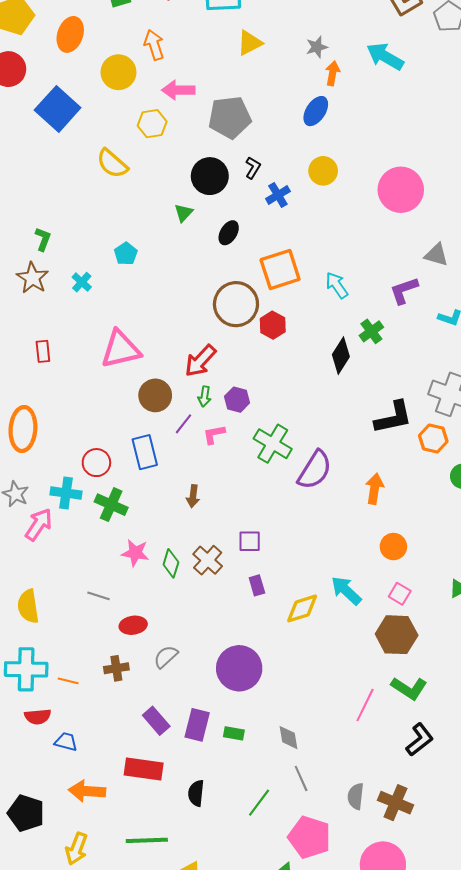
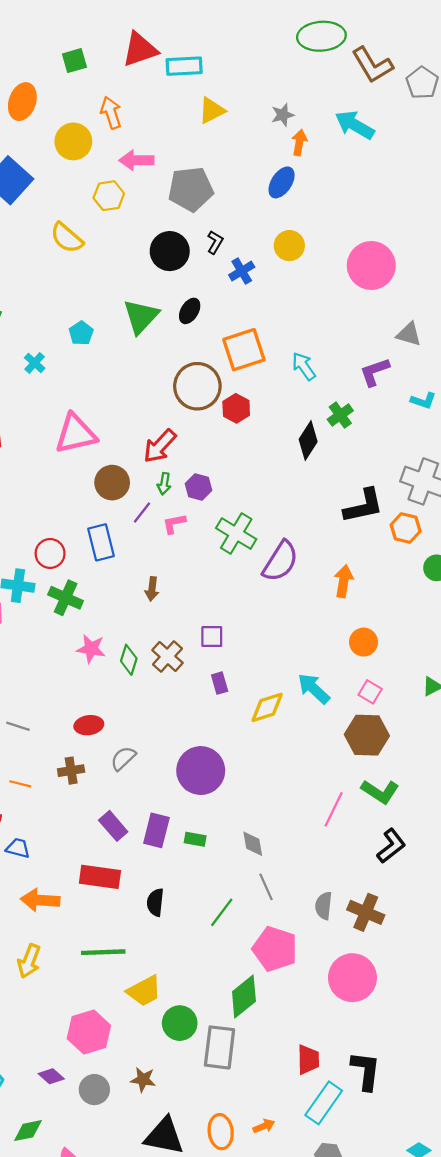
green triangle: (184, 213) -> (141, 316), moved, size x1.8
gray line: (99, 596) -> (18, 726), moved

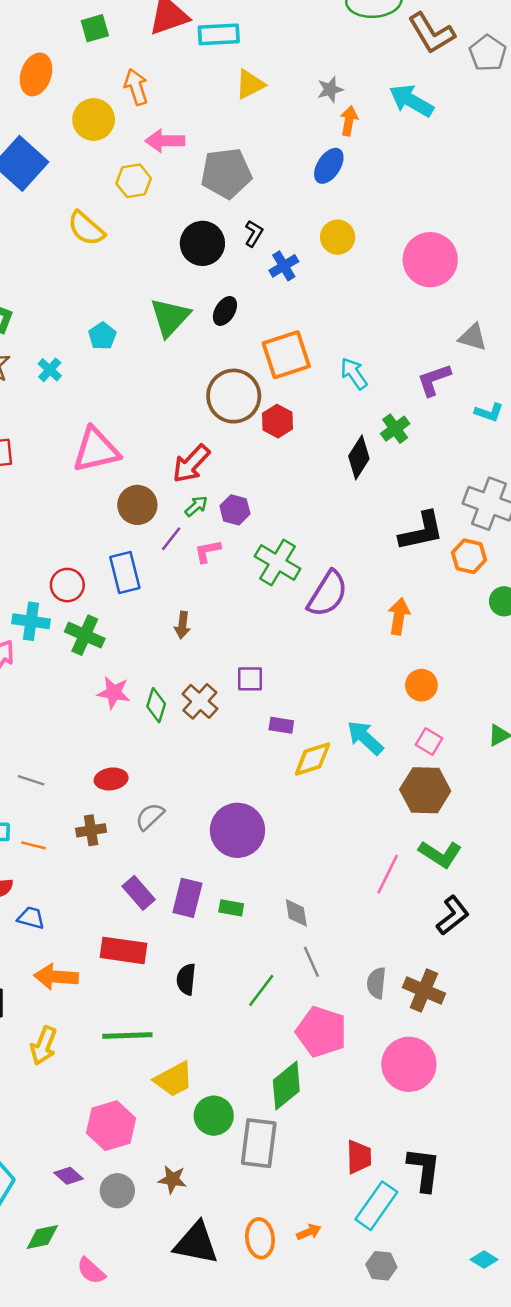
green arrow: (164, 484) -> (196, 506), turned -140
purple rectangle: (220, 683) -> (281, 725), moved, turned -65

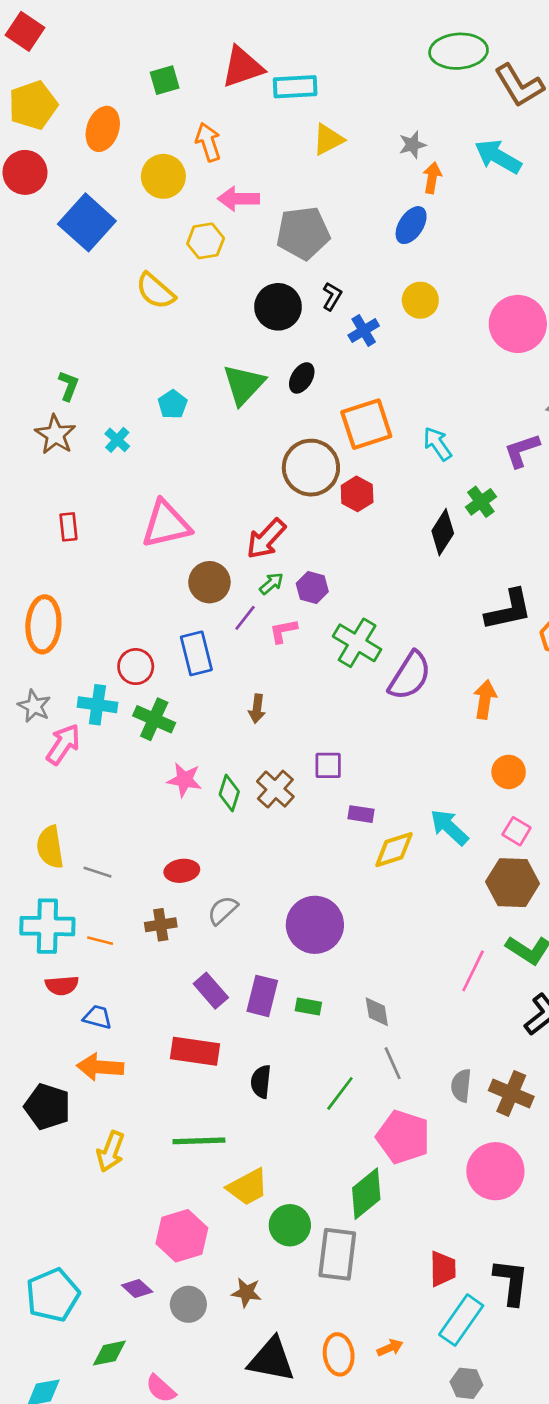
orange arrow: (56, 977) -> (100, 1067), moved

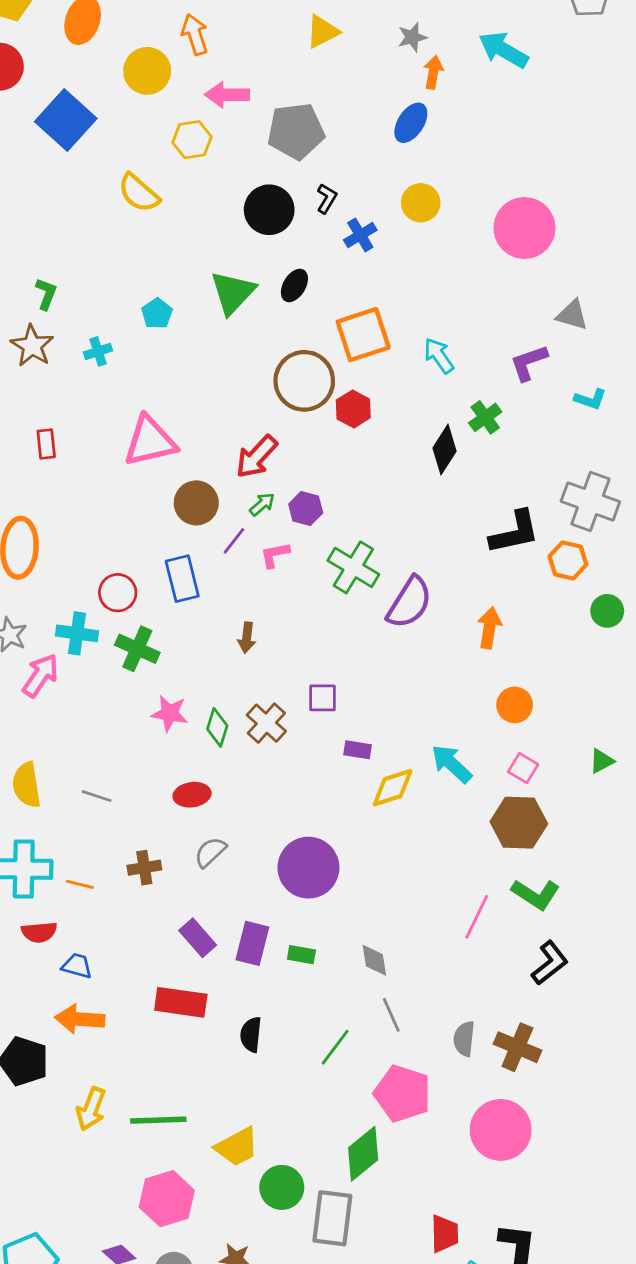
cyan cross: (117, 440) -> (98, 351), turned 30
red ellipse: (182, 871) -> (192, 795), moved
gray line: (97, 872) -> (97, 796), moved
green line: (199, 1141) -> (158, 1120), moved

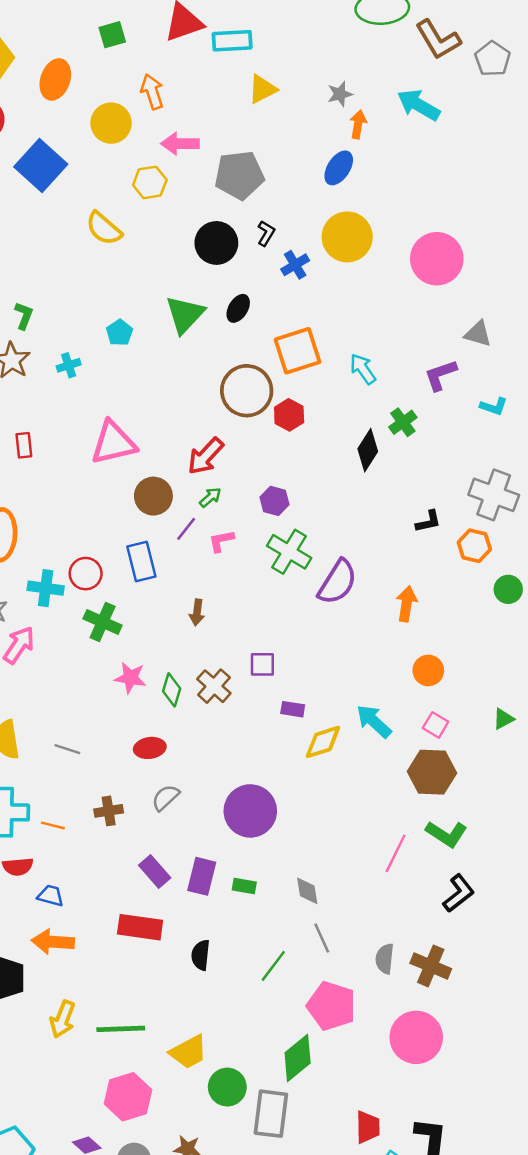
yellow circle: (421, 203) -> (347, 237), size x1.5
purple hexagon: (306, 509) -> (275, 501), moved
black L-shape: (515, 532) -> (428, 522), size x0.6
cyan cross: (77, 633) -> (46, 588), moved

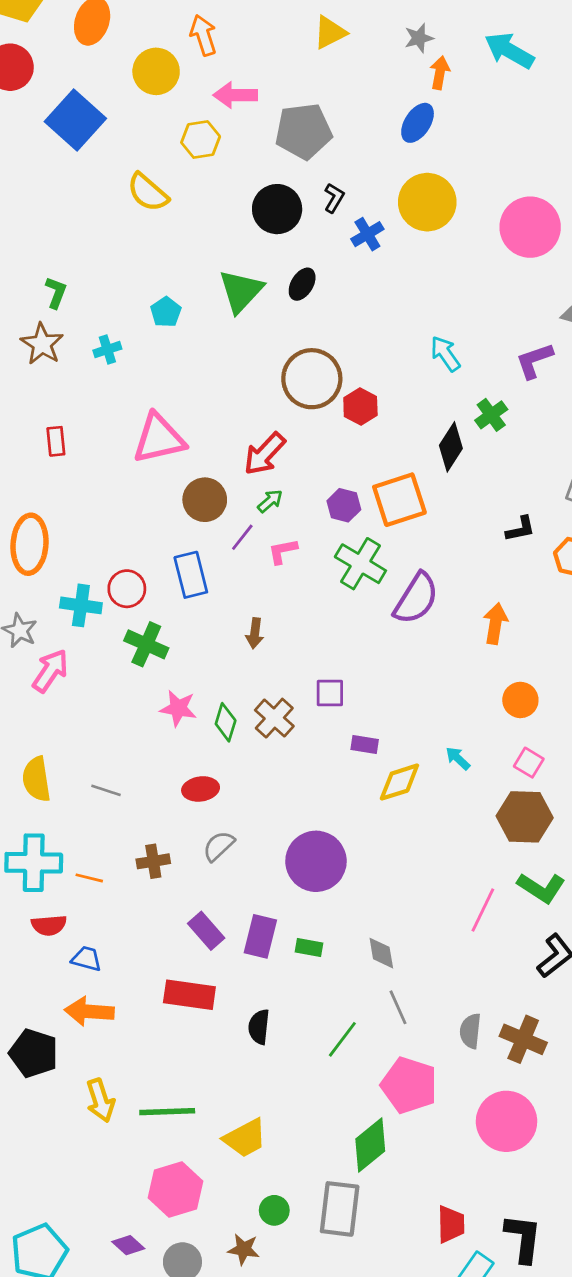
orange square: (298, 351) -> (399, 500), moved
cyan arrow: (374, 721) -> (458, 758), size x0.6
yellow arrow: (63, 1019) -> (100, 1100), turned -39
green circle: (227, 1087) -> (274, 1210), moved, size x0.7

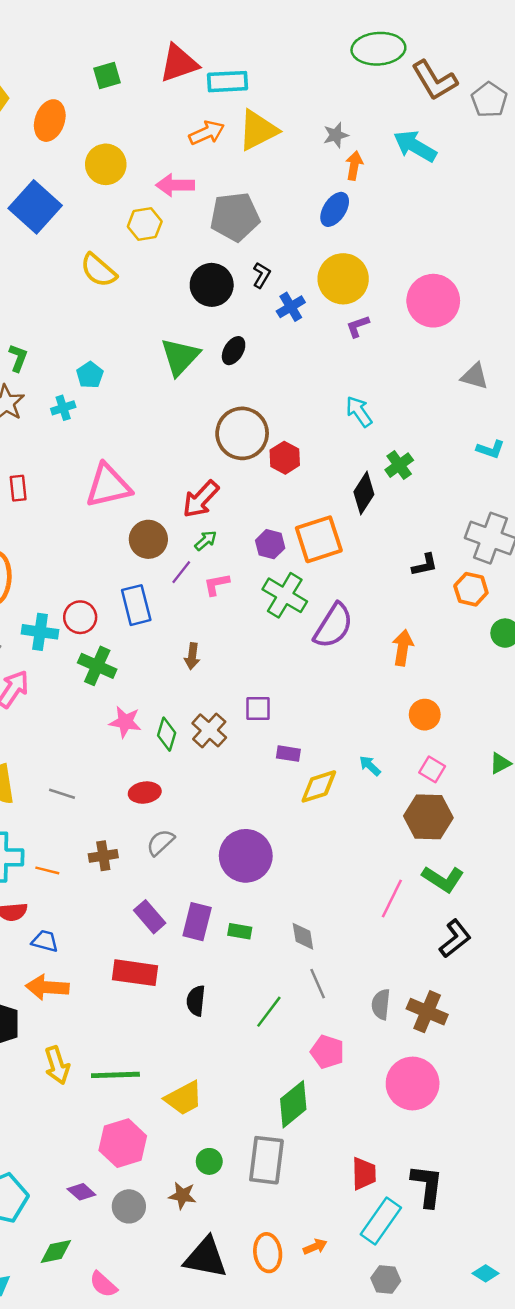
yellow triangle: (330, 32) -> (258, 130), size x1.4
orange arrow: (203, 35) -> (207, 133), moved, turned 84
cyan pentagon: (166, 312) -> (90, 375), moved
purple L-shape: (534, 361) -> (358, 326), moved, size x0.7
pink pentagon: (409, 1085) -> (327, 1052), size x0.7

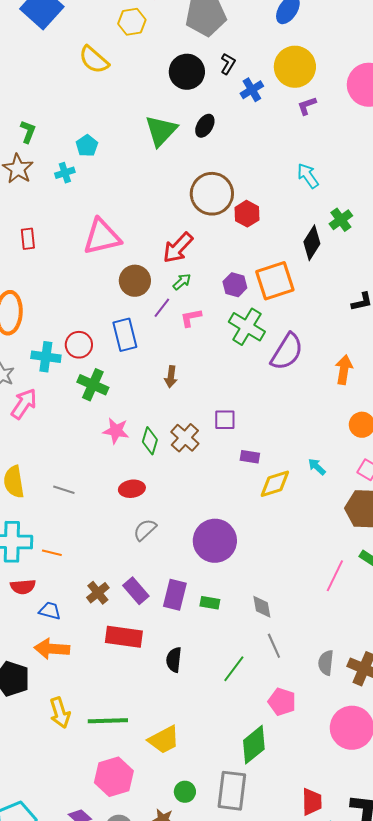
brown cross: (103, 856) -> (98, 593), moved, turned -30

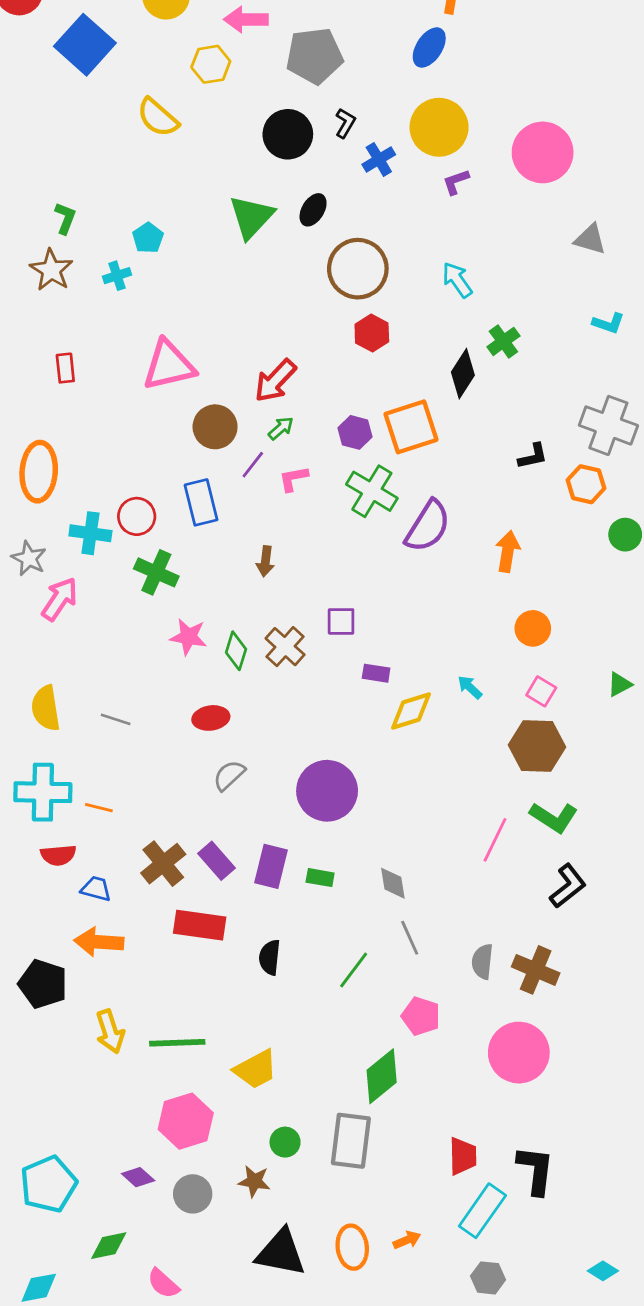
brown circle: (212, 194) -> (358, 269), moved
brown cross: (98, 593) -> (163, 864), size x1.4

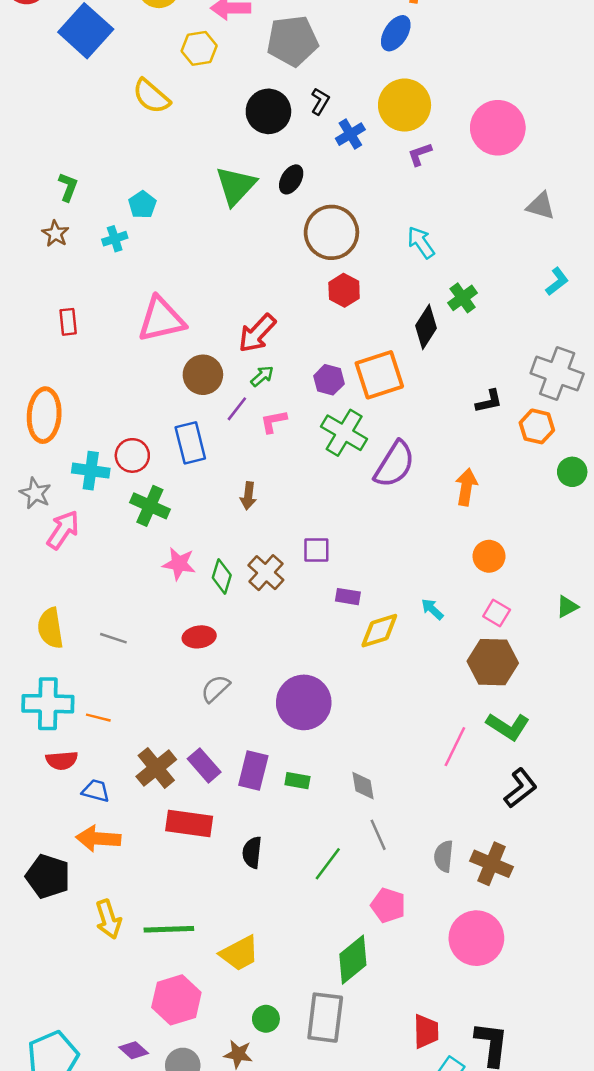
brown star: (51, 270) -> (55, 234), size x0.7
cyan L-shape: (608, 323) -> (557, 282), turned -56

